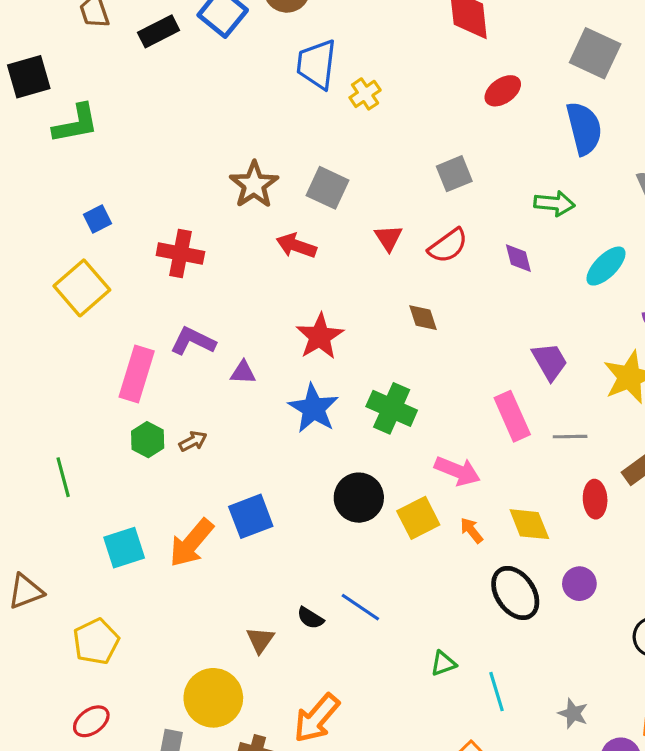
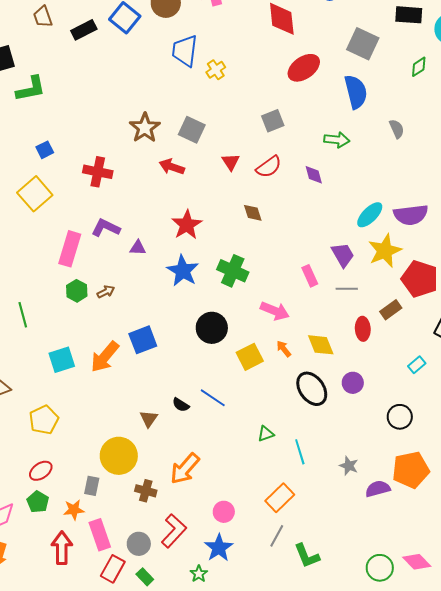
red ellipse: (503, 91) -> (304, 68), size x1.4
cyan ellipse: (606, 266) -> (370, 215), moved
purple trapezoid: (550, 361) -> (343, 255), moved
pink rectangle: (512, 416) -> (310, 276), size x0.7
yellow square: (418, 518) -> (250, 357), moved

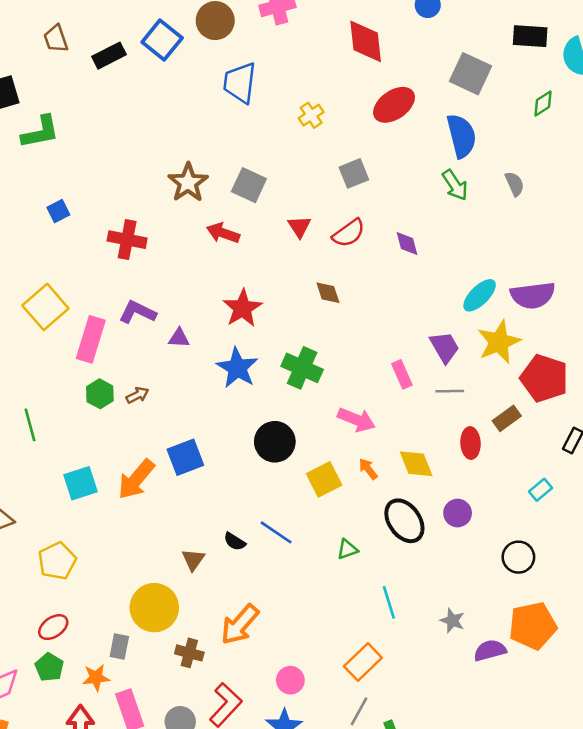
yellow cross: (216, 70) -> (311, 115), moved
green arrow: (337, 140) -> (455, 185), moved, turned 50
yellow square: (35, 194) -> (45, 307), moved
green triangle: (266, 434) -> (347, 549), moved

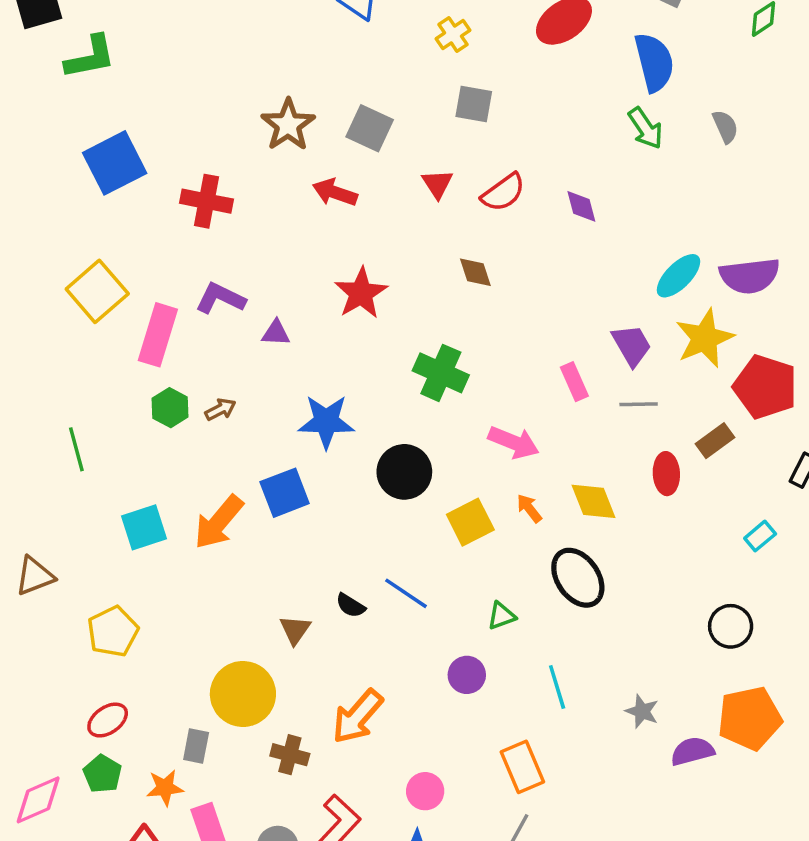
gray square: (354, 173) -> (474, 104), moved, turned 32
blue square: (58, 211) -> (115, 163), size x2.0
blue star: (237, 368) -> (326, 422), moved, turned -30
purple circle: (458, 513) -> (467, 675), moved
orange rectangle: (363, 662) -> (522, 767), turned -69

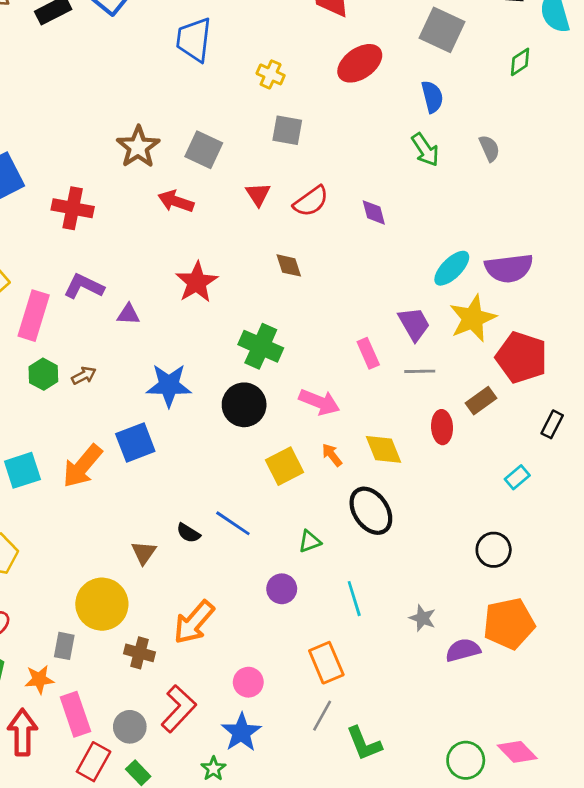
yellow cross: (453, 35) -> (271, 74), turned -32
blue semicircle: (654, 62) -> (432, 97), size x0.7
black circle: (404, 472) -> (244, 405), moved

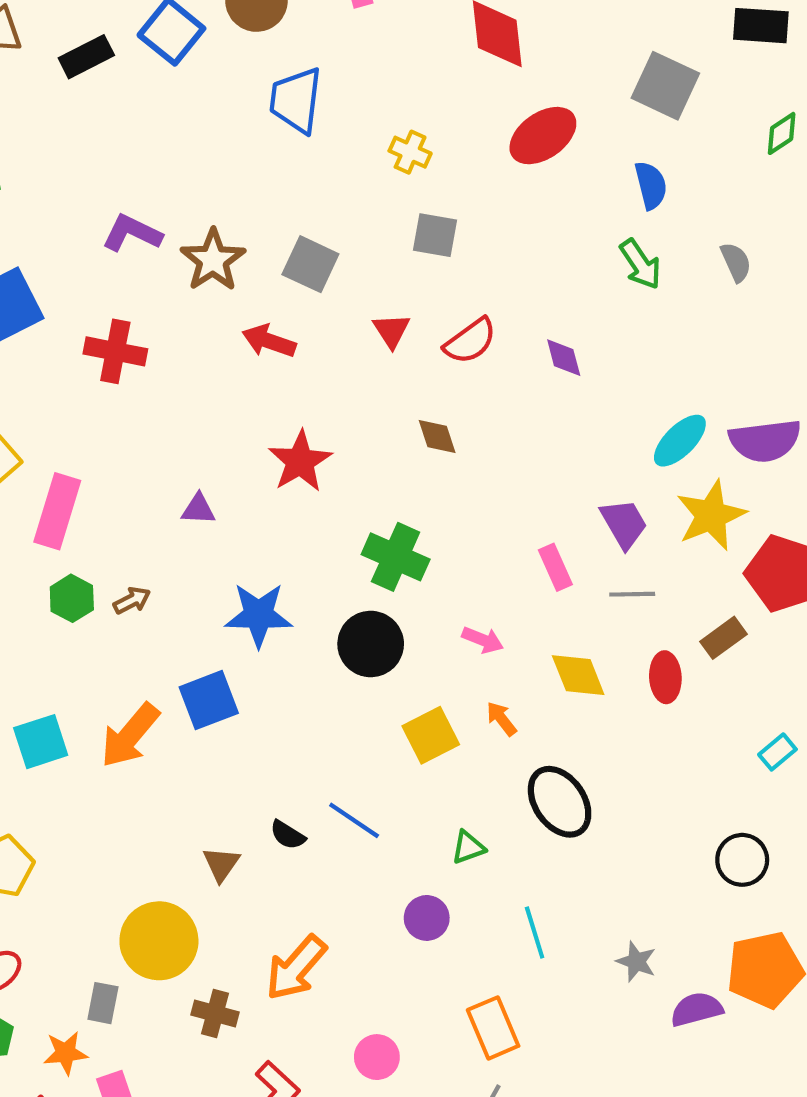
purple L-shape: (84, 286) -> (132, 233), moved
pink arrow: (319, 402) -> (483, 640), size x0.7
yellow diamond: (383, 449) -> (578, 675), moved

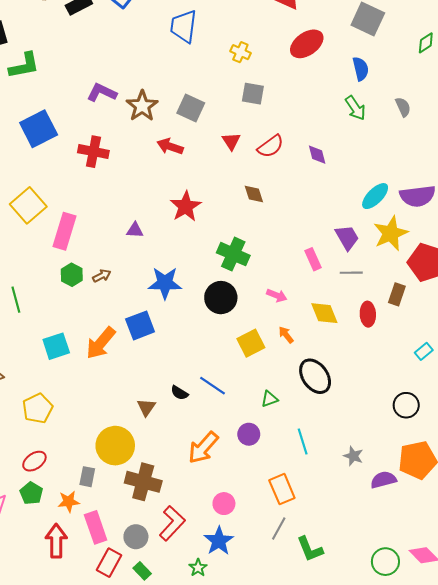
brown rectangle: (723, 638) -> (397, 294), turned -35
orange arrow: (296, 968) -> (203, 448), moved
brown cross: (215, 1013) -> (143, 482), size x1.6

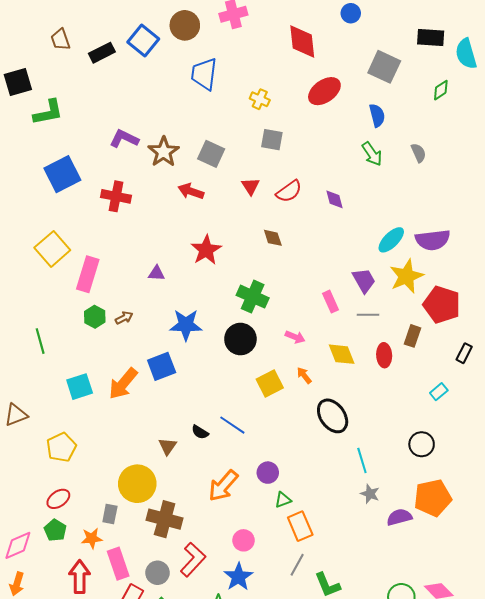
green triangle: (269, 399) -> (283, 500), moved
cyan line: (303, 441) -> (362, 460), moved

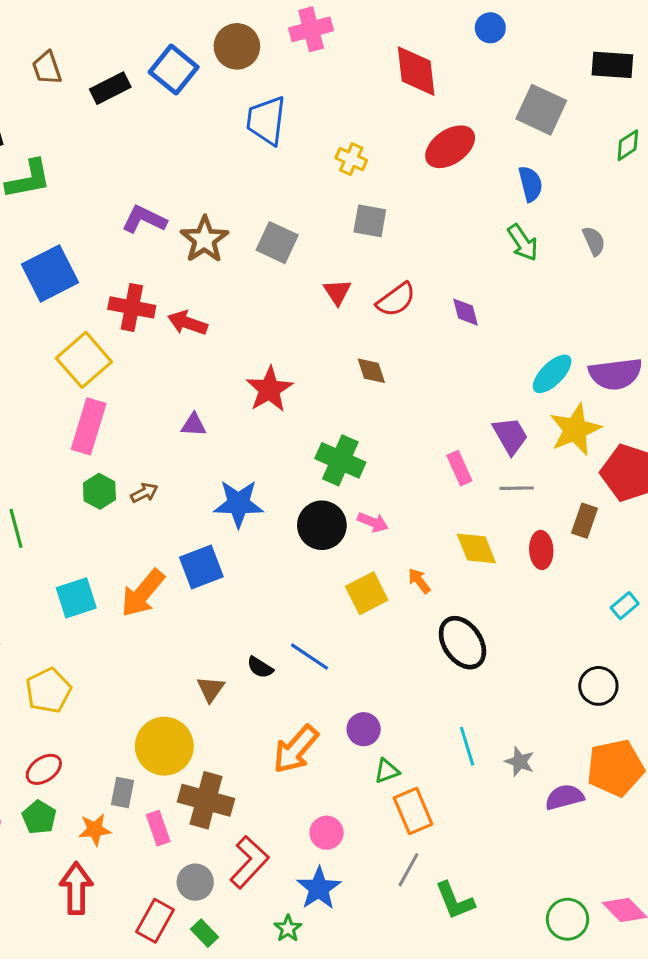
red arrow: (191, 191) -> (187, 323), moved
yellow square: (52, 249) -> (84, 360), moved
pink arrow: (295, 337) -> (373, 522), moved
cyan line: (362, 460) -> (467, 746), moved
pink rectangle: (118, 564) -> (158, 828), moved, size x0.7

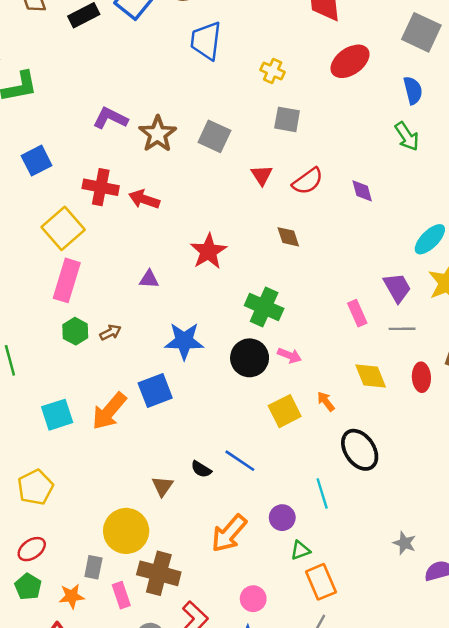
blue square: (50, 273) -> (37, 161), size x0.7
cyan line: (467, 746) -> (322, 493), moved

